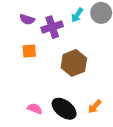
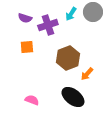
orange arrow: (95, 107) -> (87, 74), moved
black ellipse: (64, 109) -> (73, 97), moved

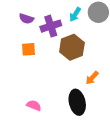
brown hexagon: (68, 58) -> (72, 47), moved
black ellipse: (73, 97) -> (77, 102), turned 40

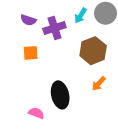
brown hexagon: (72, 47) -> (93, 51), moved
black ellipse: (77, 102) -> (60, 95), moved

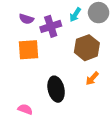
orange square: (31, 53) -> (28, 50), size x1.5
pink semicircle: (36, 113) -> (25, 109), moved

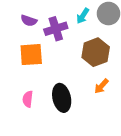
pink semicircle: (25, 109) -> (28, 99), moved, turned -104

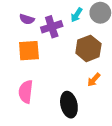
black ellipse: (62, 98) -> (69, 105), moved
pink semicircle: (28, 99) -> (26, 92), size x1.5

